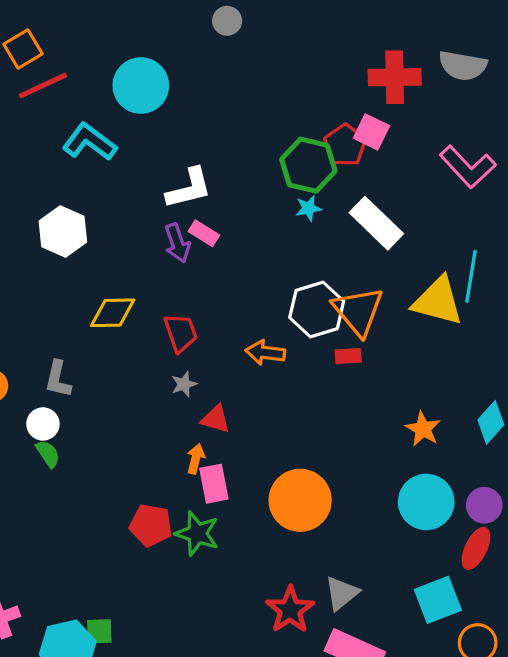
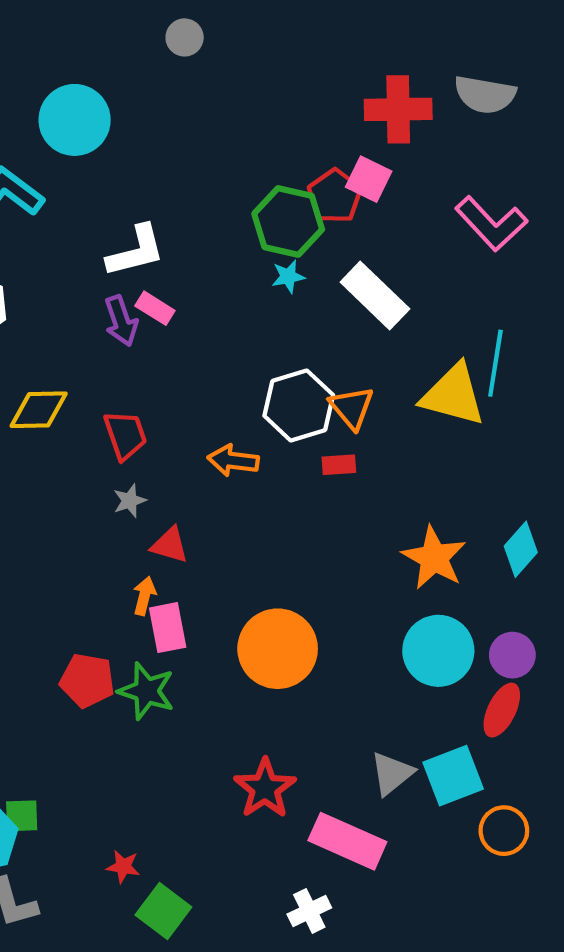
orange triangle: (358, 311) -> (352, 408), size x0.7
orange star: (423, 429) -> (434, 558), size x1.4
gray triangle: (342, 593) -> (392, 773), moved

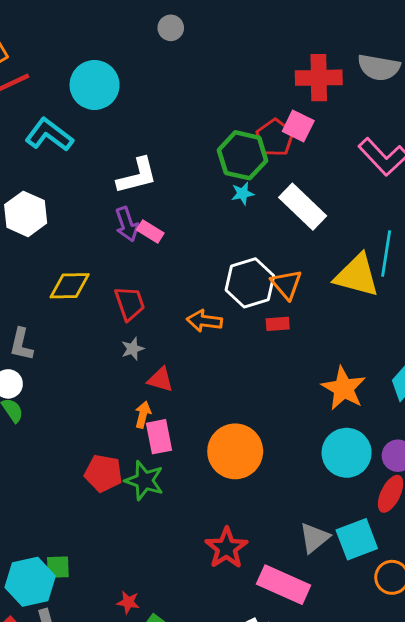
pink rectangle: (155, 308) -> (150, 232), moved

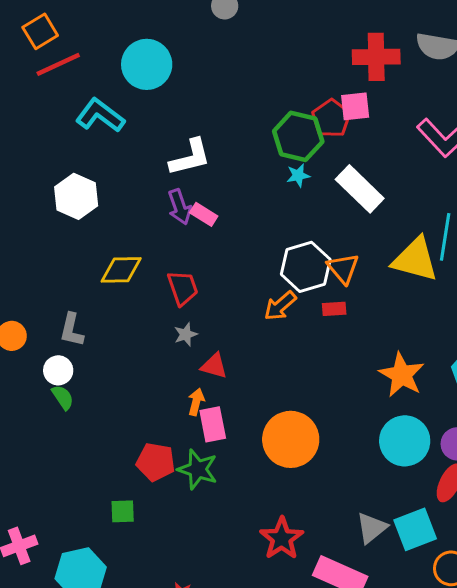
pink square: (298, 126) -> (355, 106), turned -32
orange arrow: (204, 321) -> (280, 306), moved, turned -48
green square: (58, 567) -> (123, 511), moved

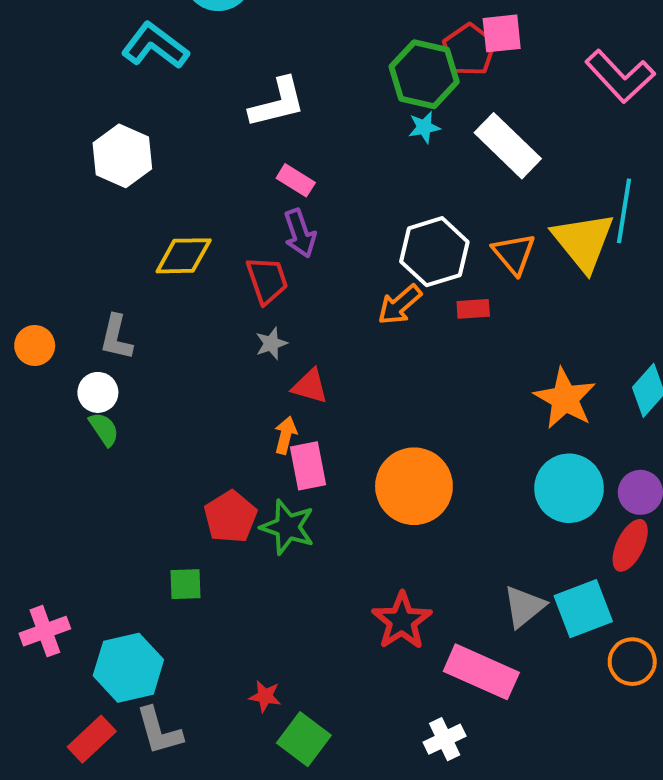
purple arrow: (180, 207) -> (300, 233), moved
yellow triangle: (415, 259) -> (583, 241), turned 36
orange triangle: (343, 268) -> (514, 254), moved
red pentagon: (156, 462) -> (230, 517), turned 30

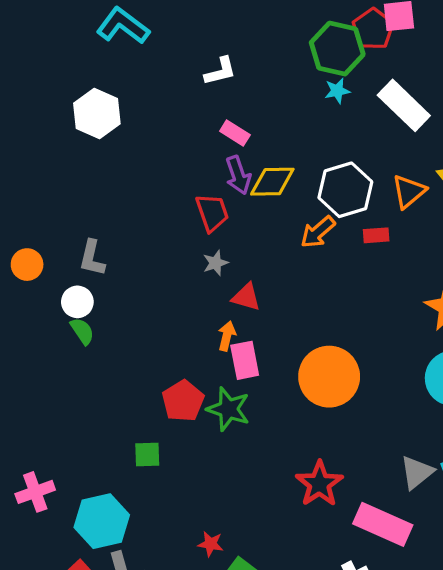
white L-shape: (277, 103) -> (220, 71), size x0.7
orange triangle: (514, 254) -> (409, 191), turned 30
yellow diamond: (184, 256) -> (272, 182), moved

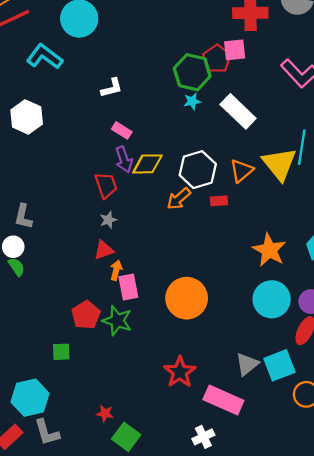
red triangle: (246, 297) -> (104, 250), moved, turned -35

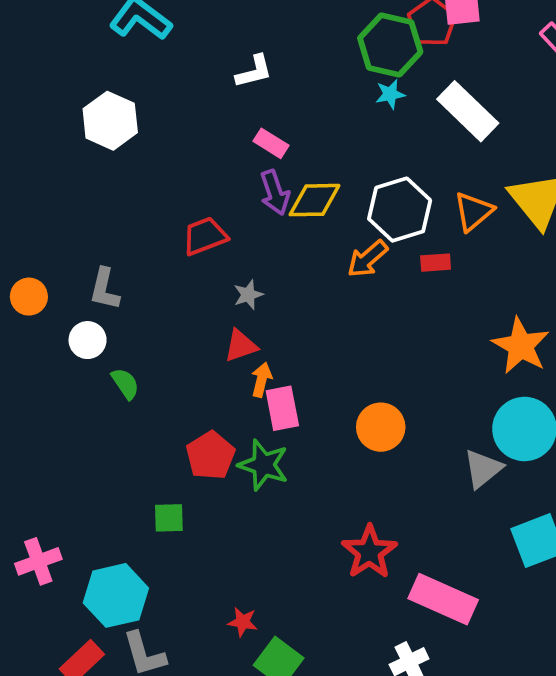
red trapezoid: (106, 185) -> (205, 236), moved, turned -92
green semicircle: (17, 267) -> (125, 384), moved
orange circle: (187, 298) -> (381, 427), size x0.7
gray triangle: (247, 364) -> (483, 469), moved

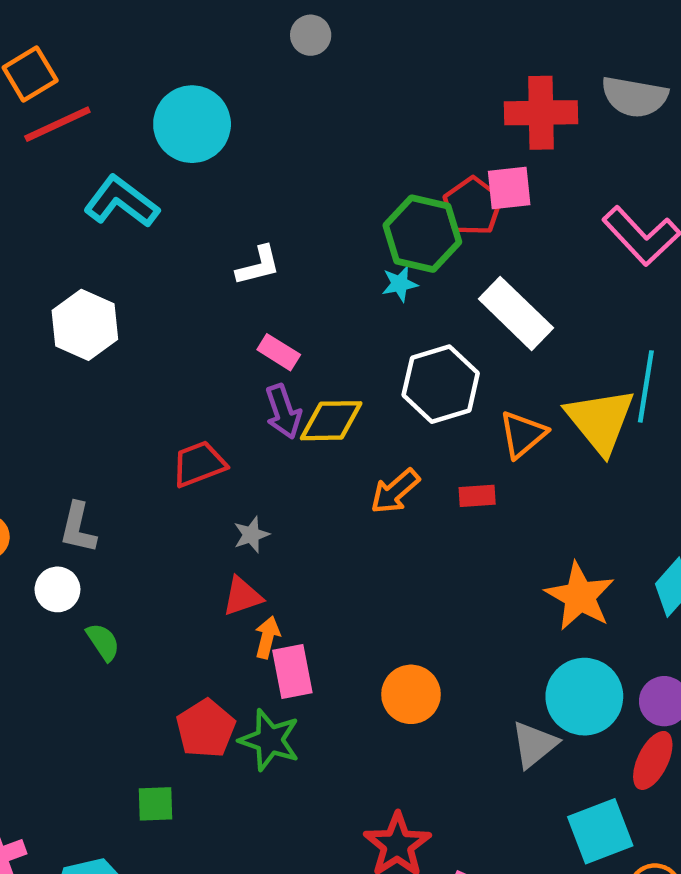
cyan star: (390, 94) -> (400, 284), moved
white hexagon: (400, 210) -> (441, 384), moved

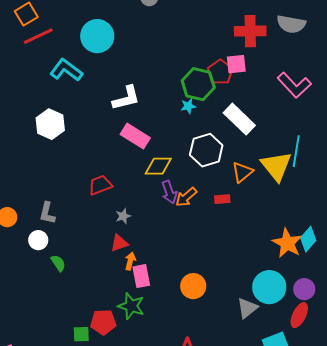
white L-shape: (258, 266) -> (126, 98), size x1.4
pink rectangle: (279, 352) -> (135, 136), size x1.6
purple arrow: (283, 412) -> (169, 192), moved
orange star: (580, 596) -> (287, 243), moved
red pentagon: (206, 729) -> (103, 322), moved, turned 30

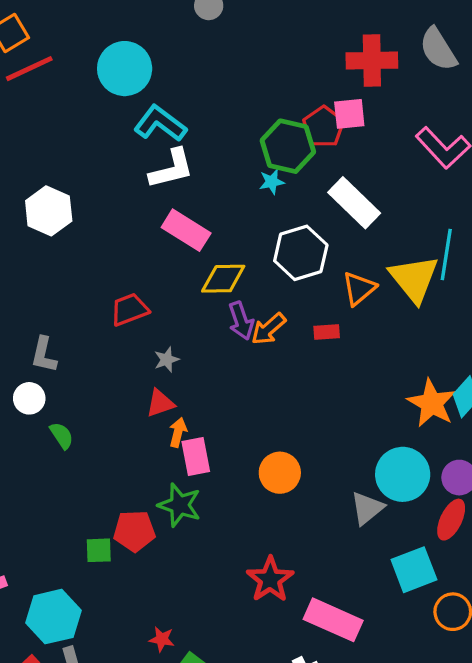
gray semicircle: (291, 24) -> (438, 49), turned 48
cyan L-shape: (66, 70) -> (160, 124), moved

